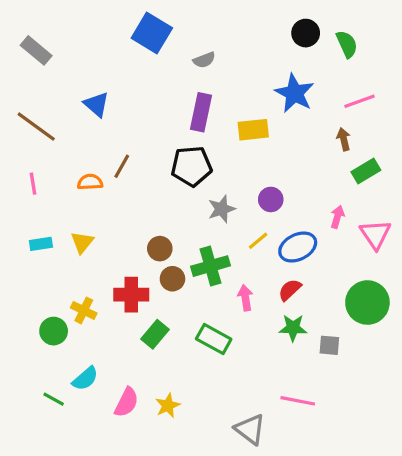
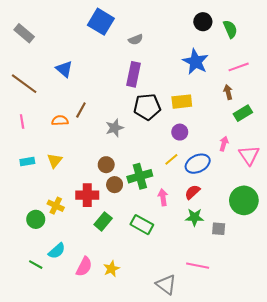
yellow rectangle: (253, 130) -> (182, 102), moved
black pentagon: (191, 166) -> (147, 107), moved
gray star: (222, 209) -> (115, 128), moved

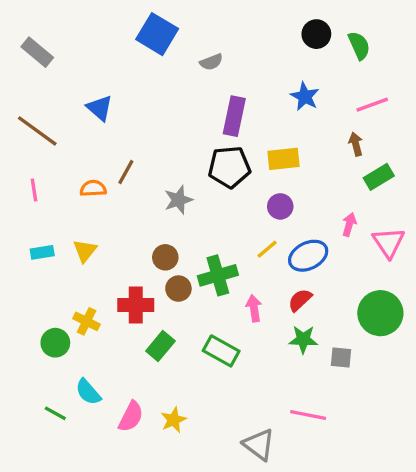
blue star: (196, 62) -> (305, 96), size x0.7
purple rectangle: (134, 74) -> (234, 116), moved
cyan semicircle: (57, 251) -> (88, 392), turned 90

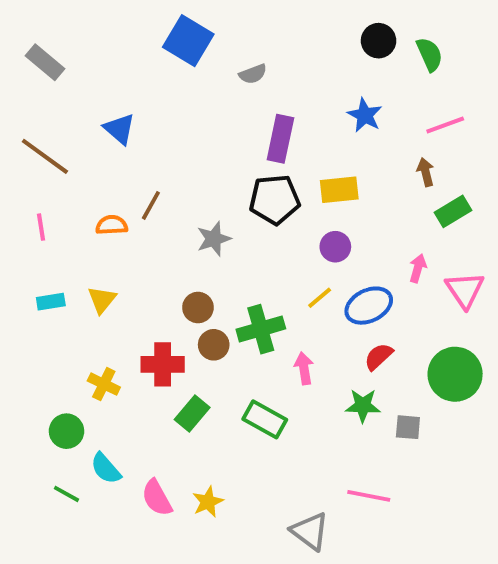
red semicircle: (300, 300) -> (379, 357), moved
green circle: (55, 343) -> (67, 431), moved
pink semicircle: (131, 417) -> (157, 498), turned 124

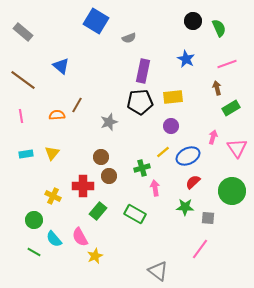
green cross: (261, 329) -> (142, 168), moved, size x0.7
pink line: (369, 496) -> (200, 249), moved, turned -65
pink semicircle: (157, 498) -> (80, 237), moved
yellow star: (208, 502) -> (95, 256), moved

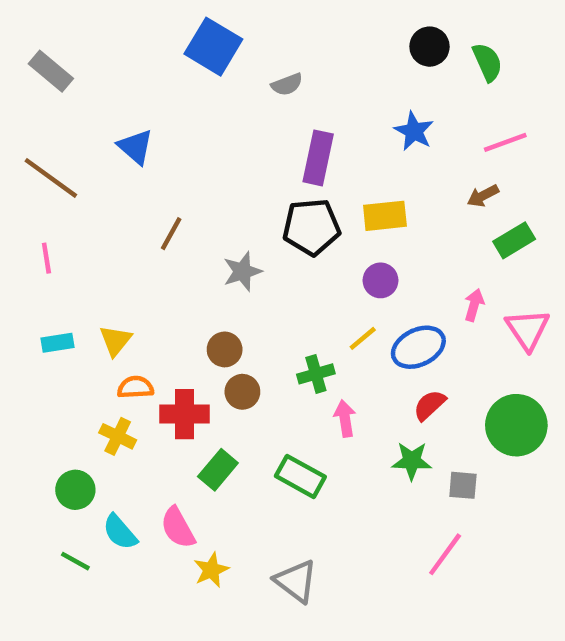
brown arrow: (217, 88) -> (483, 196), turned -104
orange semicircle: (57, 115) -> (135, 387), moved
gray triangle: (158, 271) -> (296, 581), moved

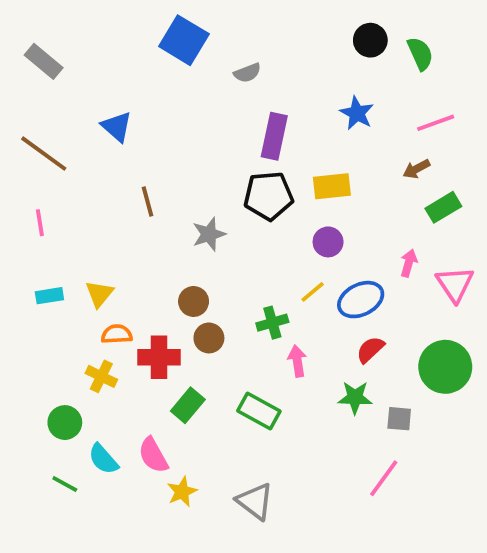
brown line: (171, 234) -> (147, 202), turned -44

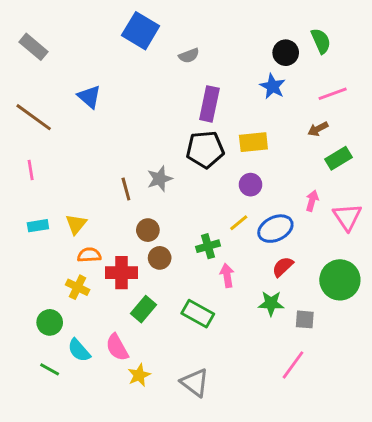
black circle: (370, 40) -> (286, 53), moved
brown line: (147, 202) -> (126, 189), moved

